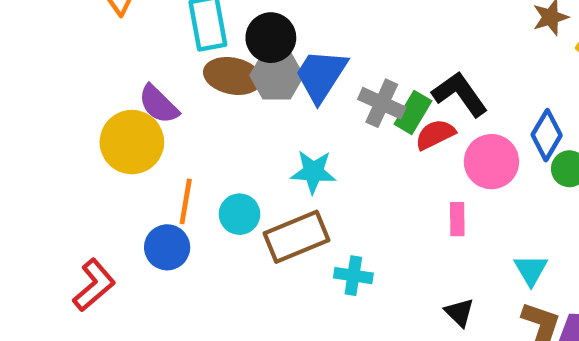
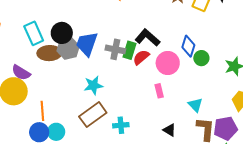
cyan circle: (240, 214) -> (56, 132), moved

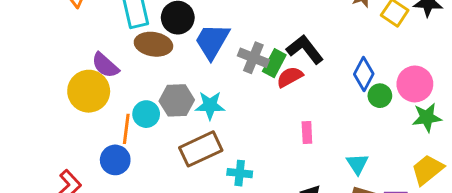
gray hexagon: (68, 48) -> (177, 100), moved
pink circle: (168, 63) -> (415, 84), moved
cyan circle: (56, 132) -> (146, 114), moved

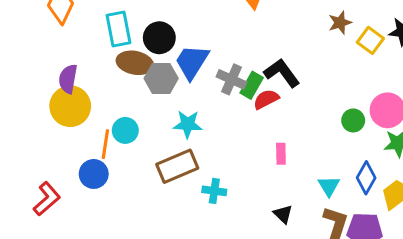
purple semicircle: (105, 65) -> (68, 79), moved, turned 56
blue diamond: (364, 74) -> (366, 178), moved
gray hexagon: (177, 100) -> (161, 78), moved

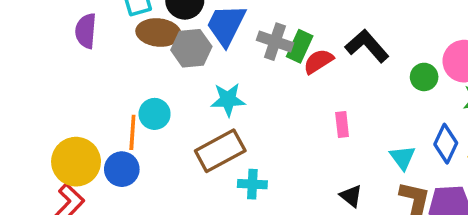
black L-shape: (282, 73) -> (367, 46), moved
purple semicircle: (68, 79) -> (86, 31), moved
yellow circle: (70, 106) -> (76, 162), moved
cyan cross: (214, 191) -> (252, 184), moved

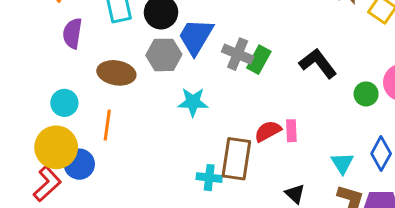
brown ellipse: (158, 33) -> (116, 73), moved
red semicircle: (318, 61) -> (268, 131), moved
cyan circle: (155, 114) -> (64, 103), moved
brown rectangle: (220, 151) -> (236, 159), moved, turned -57
blue circle: (122, 169) -> (79, 164), moved

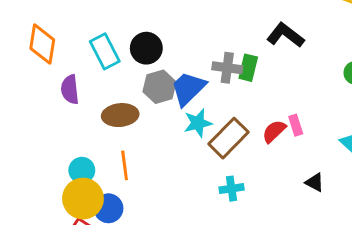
blue trapezoid: (196, 37) -> (188, 88), moved, turned 30
black L-shape: (318, 63) -> (285, 35), moved
cyan circle: (64, 103) -> (82, 170), moved
brown rectangle: (236, 159) -> (229, 138), moved, turned 51

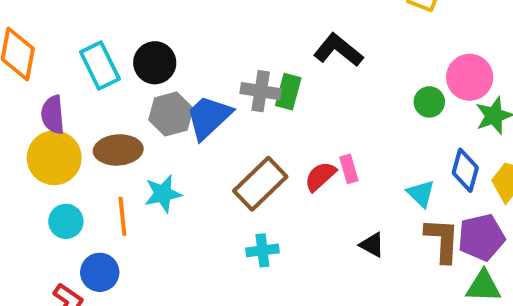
cyan star: (198, 123) -> (163, 194), moved
yellow circle: (83, 199) -> (54, 158), moved

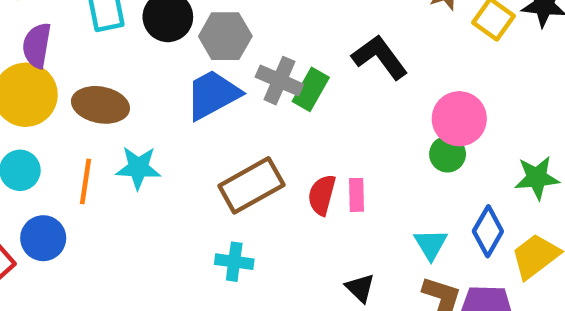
pink circle: (470, 77) -> (459, 119), moved
green circle: (429, 102) -> (448, 154), moved
gray hexagon: (171, 114) -> (225, 36), moved
red semicircle: (320, 176) -> (322, 195), turned -48

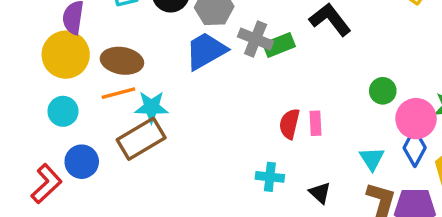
green rectangle: (311, 89) -> (279, 45), turned 40
pink circle: (459, 119) -> (416, 119), moved
orange line: (86, 181) -> (118, 93), moved, turned 68
brown rectangle: (251, 185) -> (141, 139), moved
cyan cross: (234, 262) -> (270, 177), moved

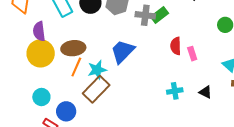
blue trapezoid: (206, 51) -> (123, 51), moved
orange line: (118, 93) -> (76, 67), turned -36
cyan circle: (63, 111) -> (41, 97), moved
red semicircle: (289, 124) -> (176, 46), moved

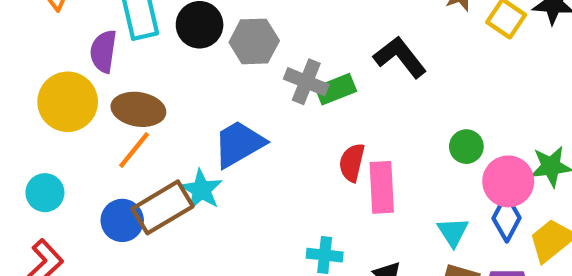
purple semicircle: (39, 31) -> (103, 51), moved
pink rectangle: (192, 54) -> (382, 187), size x1.6
cyan star: (97, 70) -> (201, 190), moved, turned 30
blue circle: (66, 111) -> (122, 220), moved

